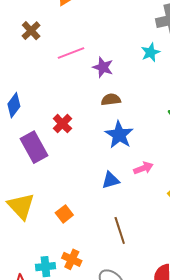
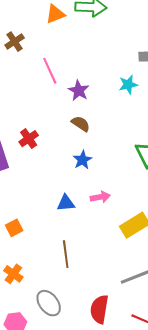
pink line: (71, 53) -> (50, 71), turned 76
brown semicircle: (111, 100) -> (81, 124), turned 30
blue star: (119, 135) -> (82, 160), size x0.7

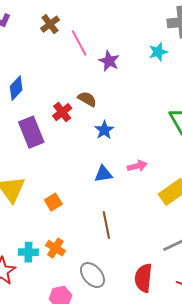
brown cross: (15, 42) -> (50, 24), moved
brown semicircle: (81, 124) -> (87, 99), moved
blue star: (82, 160) -> (104, 130), moved

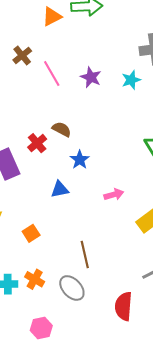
purple star: (109, 61) -> (91, 77), moved
blue triangle: (103, 174) -> (60, 189), moved
gray ellipse: (92, 275) -> (72, 288), moved

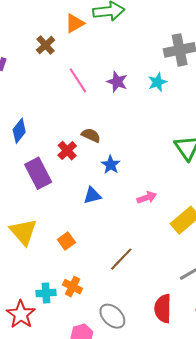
brown cross: (22, 56) -> (46, 45), moved
brown line: (85, 255) -> (121, 259), turned 60
gray ellipse: (72, 288) -> (112, 316), moved

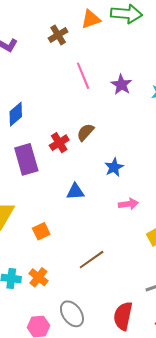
brown semicircle: (91, 135) -> (85, 132), turned -84
blue star: (111, 165) -> (114, 167), moved

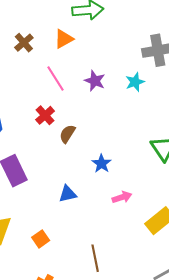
orange triangle: (91, 19) -> (64, 39), moved
red cross: (59, 143) -> (45, 115), moved
brown line: (92, 260) -> (95, 258), turned -56

